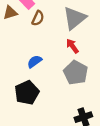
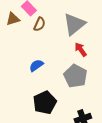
red arrow: (72, 46) -> (81, 50), moved
black pentagon: (27, 93) -> (45, 103), moved

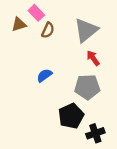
gray pentagon: (75, 76) -> (87, 87), turned -30
black pentagon: (45, 103) -> (71, 116), moved

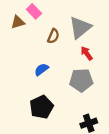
brown semicircle: (48, 30) -> (53, 36), moved
black pentagon: (71, 116) -> (41, 107), moved

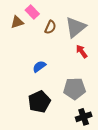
brown semicircle: (53, 36) -> (50, 27), moved
gray pentagon: (81, 80) -> (75, 89), moved

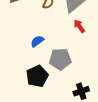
gray pentagon: (75, 89) -> (60, 59), moved

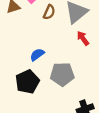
black pentagon: (37, 76) -> (27, 82), moved

